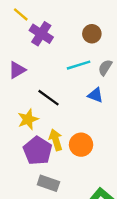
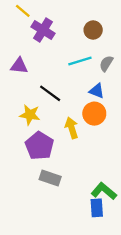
purple triangle: (17, 70) -> (19, 66), turned 36
yellow star: (28, 119) -> (30, 115), turned 30
yellow arrow: (56, 140) -> (72, 128), moved
orange circle: (81, 145) -> (94, 114), moved

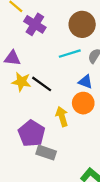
brown circle: (93, 30) -> (82, 24), size x1.5
yellow star: (30, 115) -> (21, 82), moved
gray rectangle: (50, 178) -> (46, 153), moved

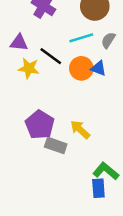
black line: (42, 84) -> (51, 56), moved
orange circle: (83, 103) -> (81, 68), moved
yellow arrow: (62, 117) -> (80, 130), moved, turned -30

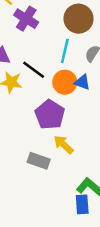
cyan line: (81, 38) -> (65, 51), turned -60
purple pentagon: (40, 125) -> (50, 115), moved

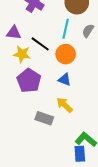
blue triangle: (82, 82) -> (65, 80), moved
purple pentagon: (50, 115) -> (29, 81), moved

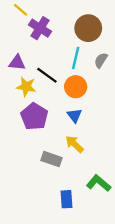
blue triangle: (65, 80) -> (74, 115), turned 32
blue rectangle: (80, 154) -> (66, 199), moved

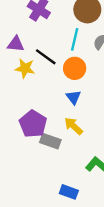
purple pentagon: (34, 117) -> (33, 124), moved
blue rectangle: (66, 199) -> (69, 192), moved, turned -66

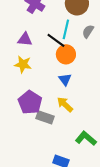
purple triangle: (16, 44) -> (25, 39), moved
black line: (46, 57) -> (56, 40), moved
yellow star: (25, 68) -> (23, 64), moved

